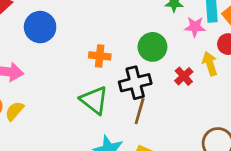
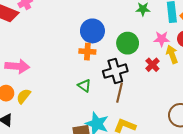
blue circle: (40, 27) -> (92, 31), moved
pink star: (195, 27) -> (162, 39), moved
green triangle: (94, 100) -> (84, 86), size x0.6

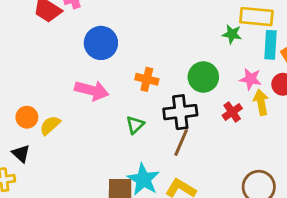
blue circle: (92, 31) -> (101, 43), moved
pink arrow: (17, 66) -> (92, 90), moved
green triangle: (84, 86) -> (135, 125), turned 32

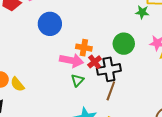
pink arrow: (92, 90) -> (71, 60), moved
red cross: (232, 112) -> (95, 62), moved
yellow semicircle: (50, 125) -> (17, 84), turned -84

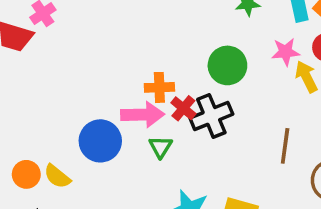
blue circle: (50, 24) -> (100, 141), moved
brown line: (111, 91) -> (285, 146), moved

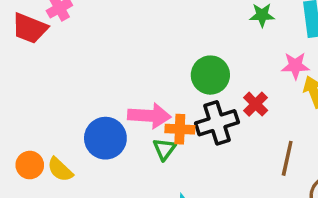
green circle: (227, 65) -> (210, 75), moved
orange cross: (159, 87) -> (180, 129), moved
red cross: (183, 108) -> (256, 104), moved

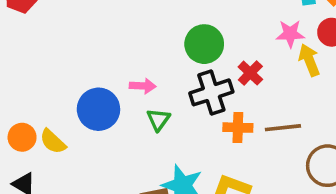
pink arrow: (149, 116) -> (143, 86), size x0.6
orange cross: (180, 129) -> (238, 128), moved
brown line: (287, 158) -> (283, 128), turned 72

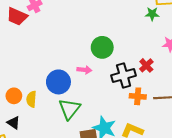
green circle: (204, 44) -> (102, 47), moved
green triangle: (158, 120) -> (69, 109), moved, size x1.6
yellow semicircle: (53, 142) -> (31, 99), turned 49

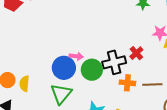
green circle: (102, 47) -> (92, 70), moved
blue circle: (58, 82) -> (64, 68), moved

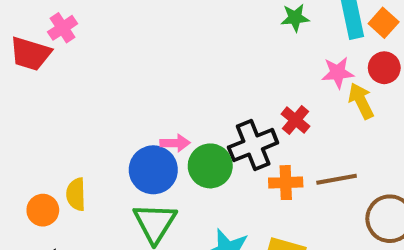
yellow semicircle: (24, 84) -> (76, 194), moved

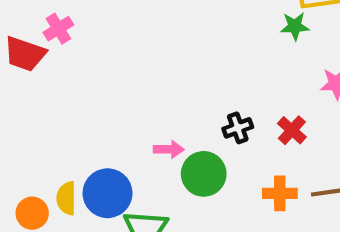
black cross: (253, 145) -> (238, 128), moved, size x0.6
blue circle: (153, 170) -> (108, 193), moved

